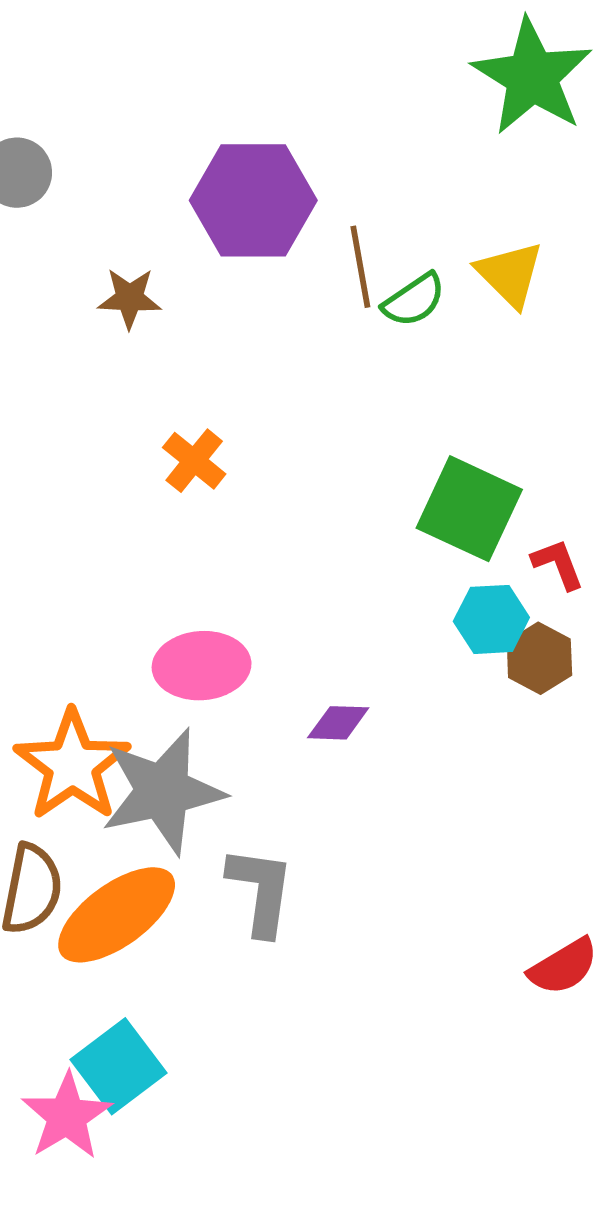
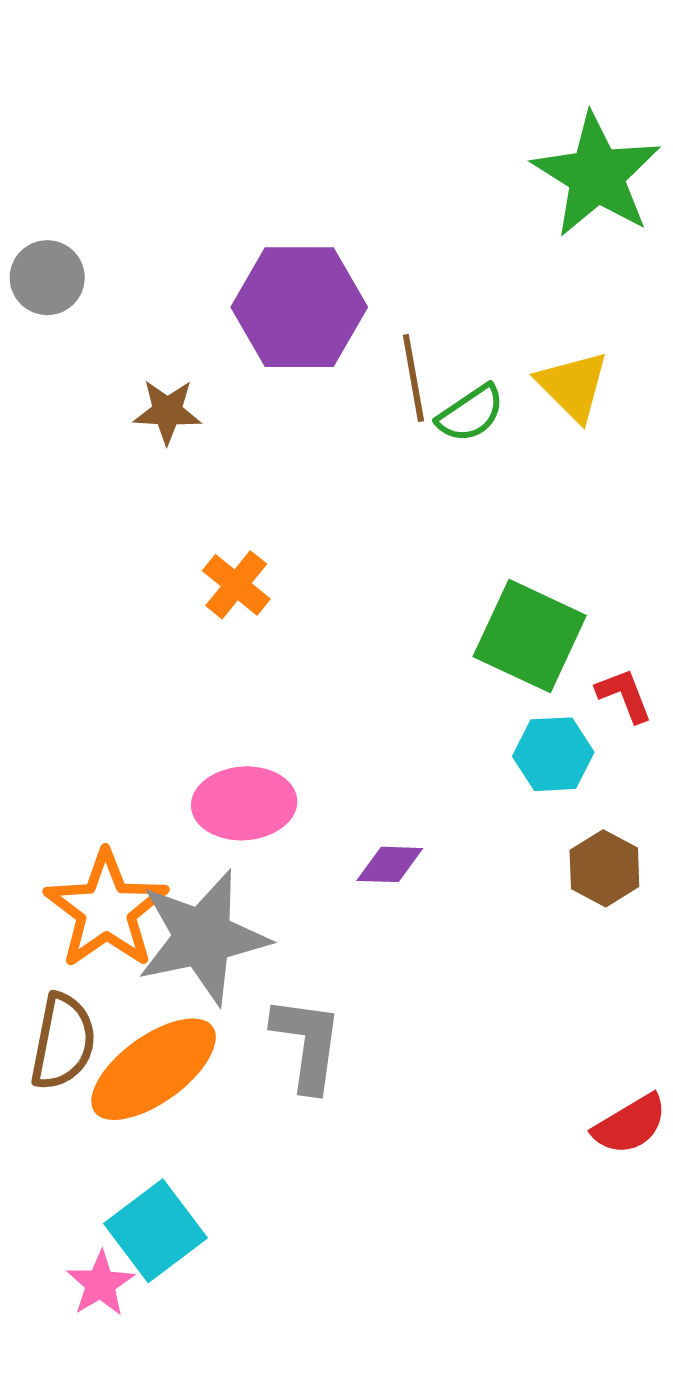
brown hexagon: (539, 658) -> (604, 868), moved
pink star: (67, 1116) -> (100, 1284), size x0.7

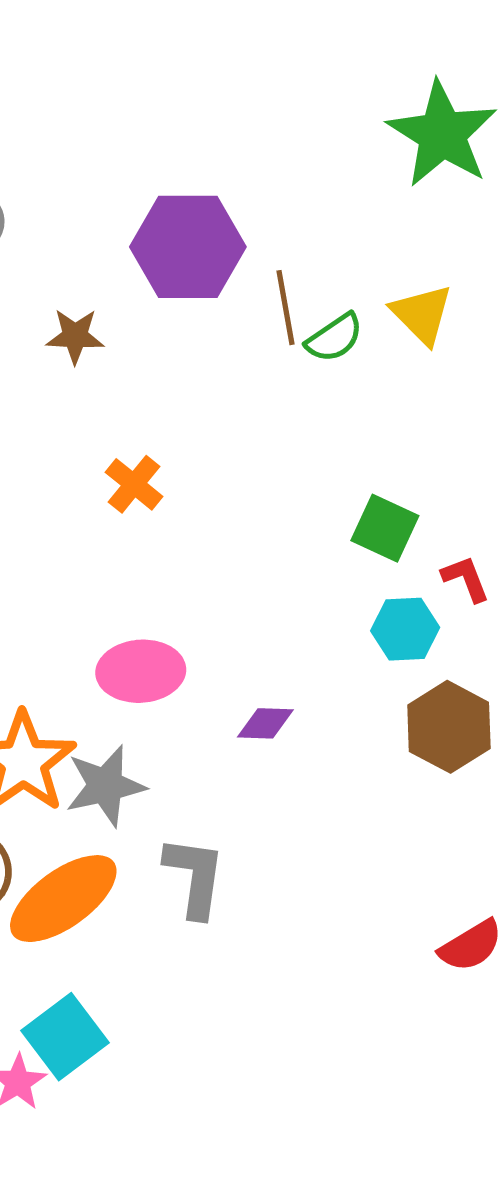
green square: (530, 636) -> (385, 528), size x0.7
brown hexagon: (604, 868) -> (449, 727), size x1.4
gray star: (203, 937) -> (105, 786), size x0.7

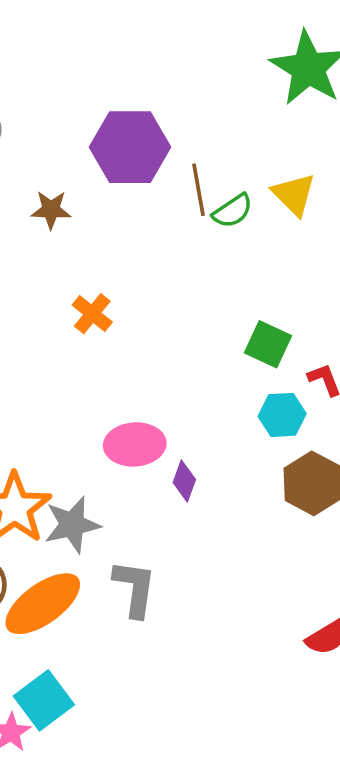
pink ellipse: (141, 671) -> (135, 444), moved
purple diamond: (265, 723) -> (184, 481), turned -72

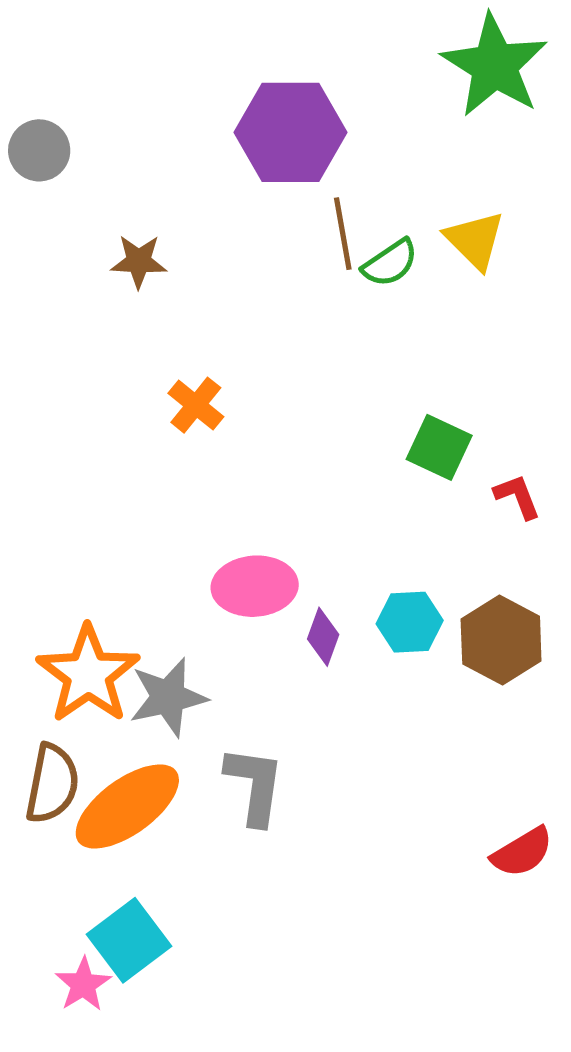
purple hexagon: (130, 147) -> (291, 132), moved
cyan hexagon: (282, 415) -> (410, 622), moved

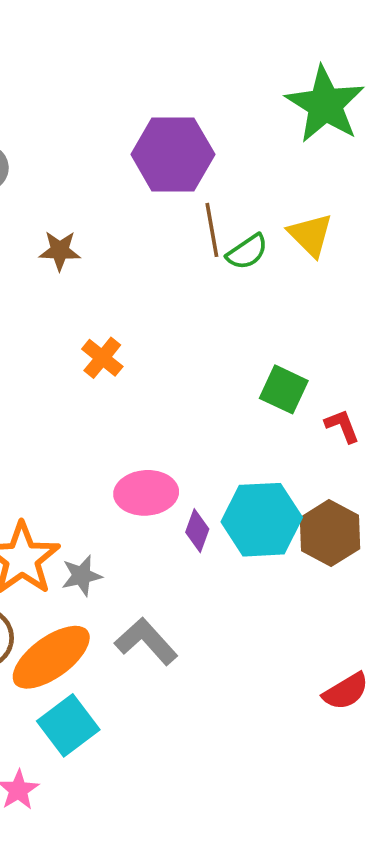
cyan hexagon: (410, 622) -> (262, 520), size x1.6
gray star: (168, 697) -> (82, 576), size x0.7
gray L-shape: (255, 785) -> (146, 641), turned -50
cyan square: (129, 940) -> (68, 725), moved

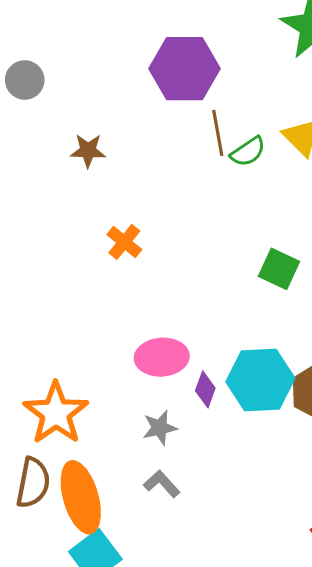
gray star: (82, 576) -> (160, 428), moved
gray L-shape: (146, 641) -> (162, 484), size x0.7
orange ellipse: (51, 657) -> (81, 497), turned -70

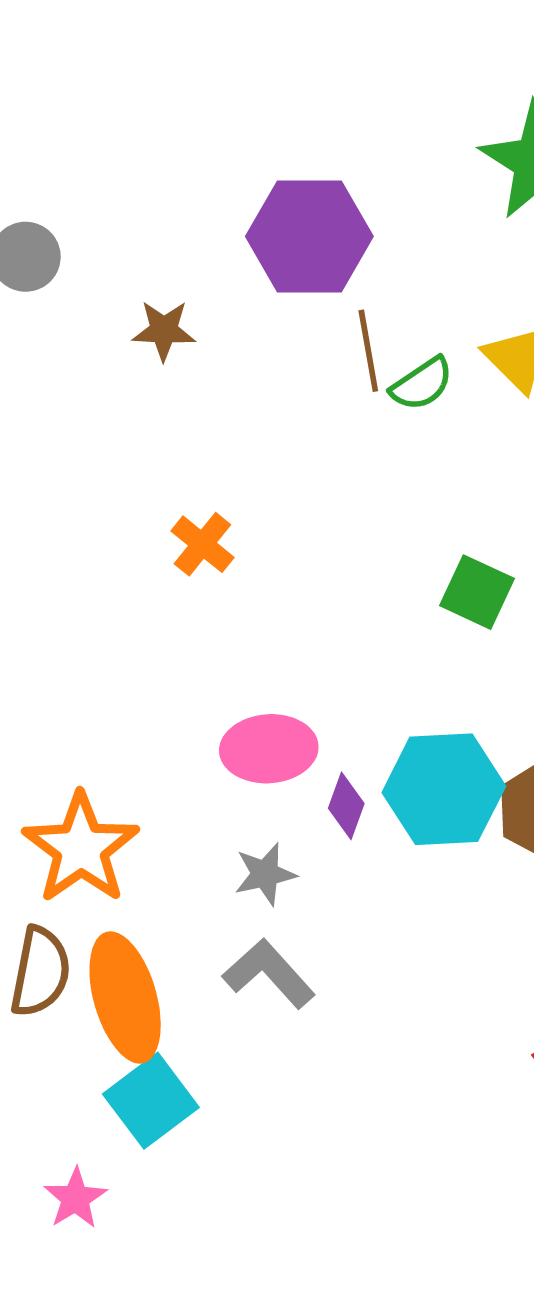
brown star: (88, 151) -> (164, 330), moved
gray L-shape: (162, 484) -> (269, 974), size x1.4

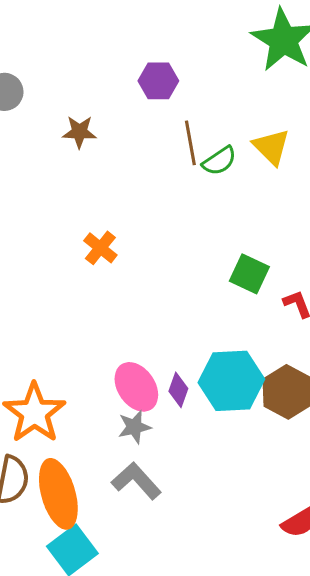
purple hexagon: (309, 236) -> (158, 81), size x0.6
pink ellipse: (269, 749) -> (136, 387), moved, turned 60

